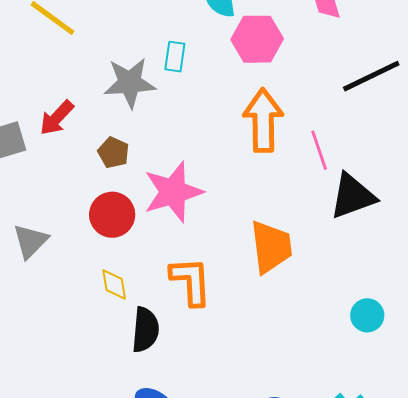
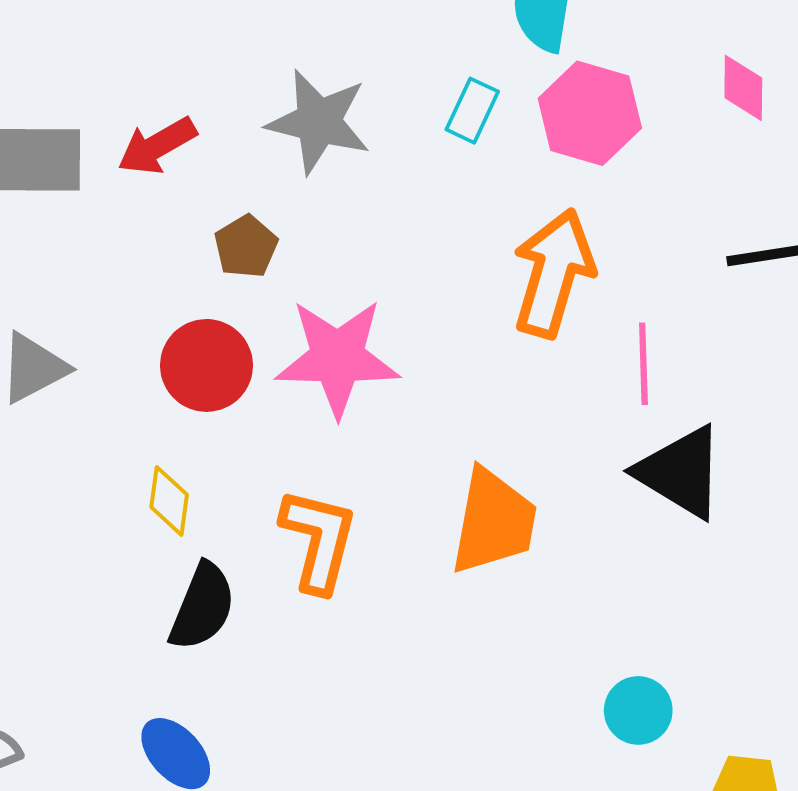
cyan rectangle: (175, 57) -> (472, 111), moved
black triangle: (353, 196) -> (681, 472), turned 34

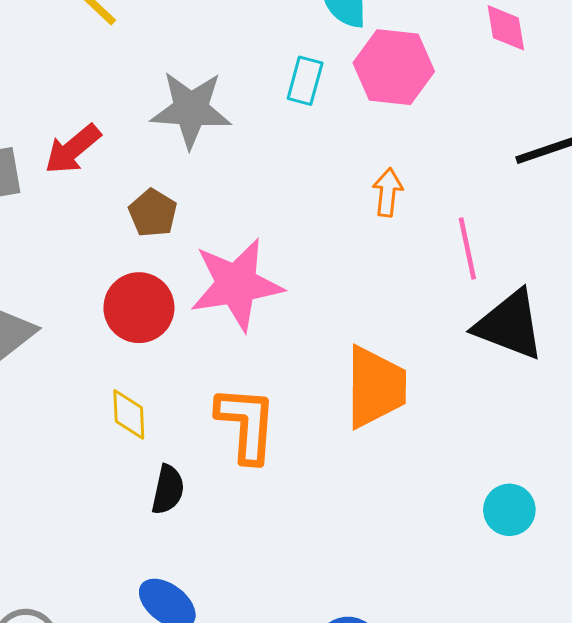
orange arrow: (553, 273) -> (388, 192), size x0.5
black semicircle: (202, 607) -> (168, 490), size x0.7

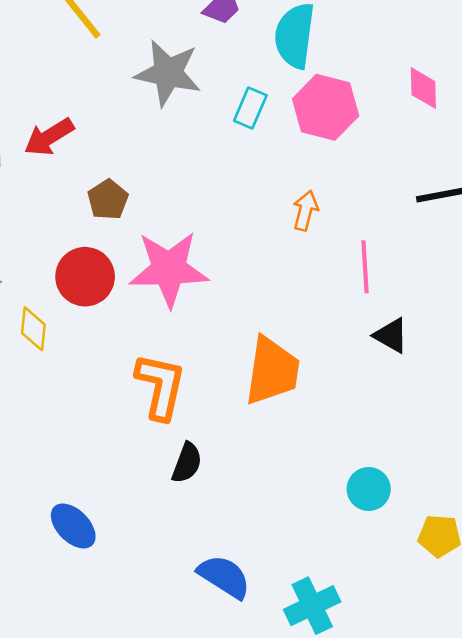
gray star: (191, 109) -> (168, 73), moved
black triangle: (510, 325) -> (391, 335), size x0.6
yellow diamond: (129, 414) -> (33, 329), moved
black semicircle: (168, 490) -> (187, 463), moved

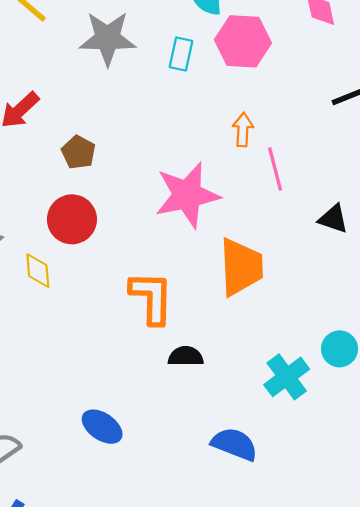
pink line: (365, 267) -> (275, 169), moved
pink star: (169, 269) -> (187, 195), moved
black semicircle: (187, 463) -> (186, 356), turned -100
cyan cross: (312, 606) -> (287, 377), moved

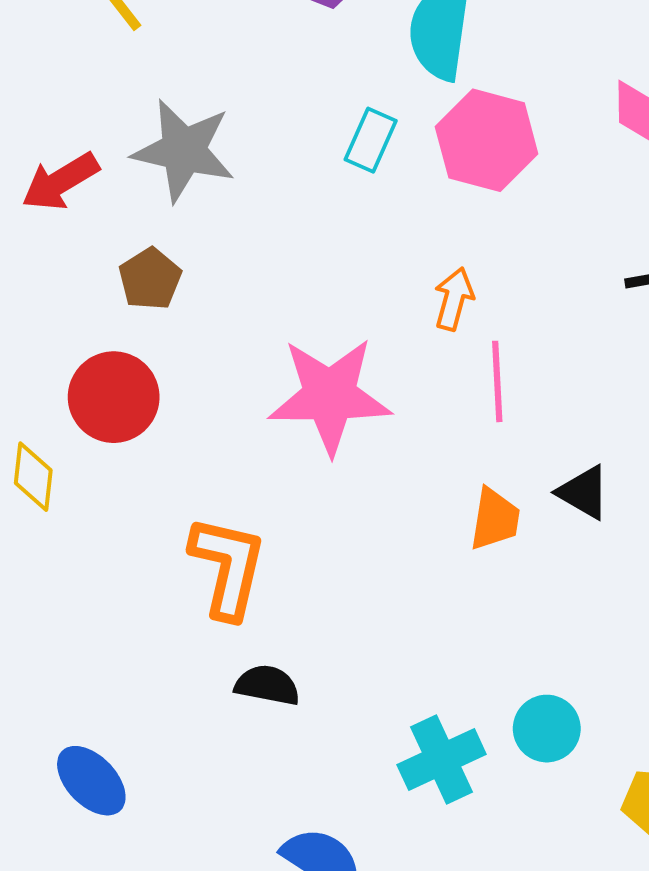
gray star: (108, 38) -> (184, 150), moved
orange trapezoid: (241, 267) -> (495, 519), moved, size x0.6

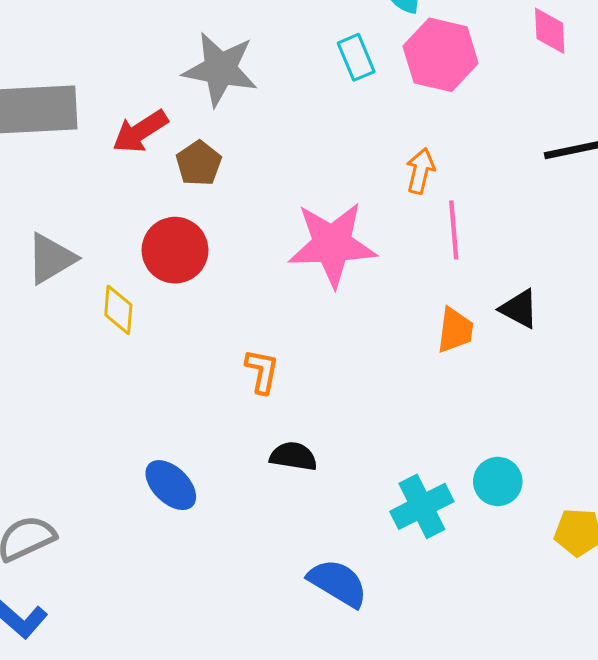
cyan rectangle: (371, 140) -> (356, 57), turned -45
red arrow: (60, 182) -> (140, 131), moved
orange L-shape: (228, 567) -> (262, 371), size x0.6
blue ellipse: (91, 781) -> (171, 485), moved

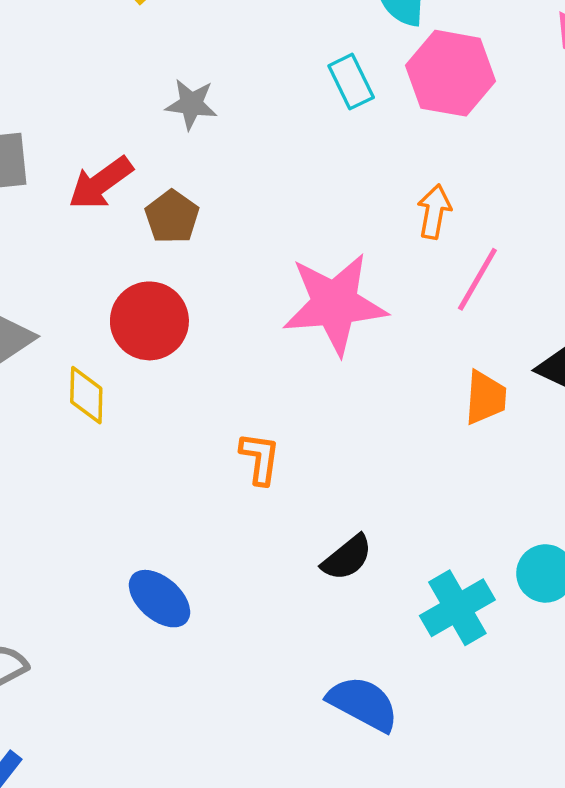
gray star: (220, 69) -> (191, 104), size x0.6
pink line: (454, 230) -> (477, 279), turned 38
black semicircle: (293, 456) -> (347, 558), moved, turned 135

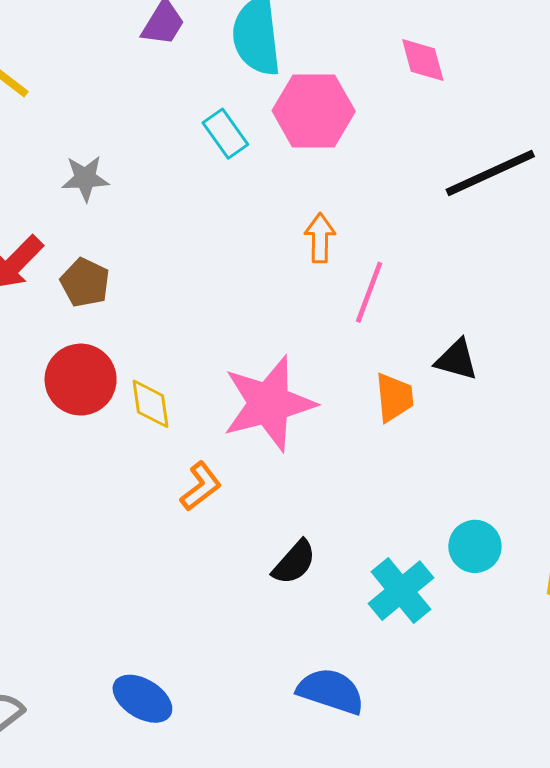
pink star: (335, 304) -> (269, 403), moved
yellow diamond: (86, 395) -> (151, 404), moved
orange L-shape: (260, 458) -> (201, 486), turned 54
blue ellipse: (159, 599) -> (142, 699), moved

